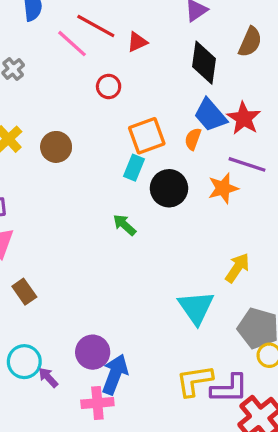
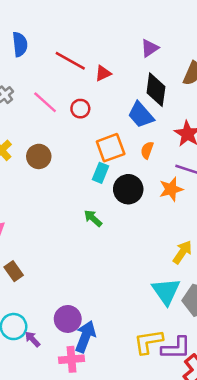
pink line: (72, 44) -> (45, 102), moved
blue trapezoid: (210, 115) -> (141, 115), moved
cyan triangle: (196, 308) -> (166, 291), moved

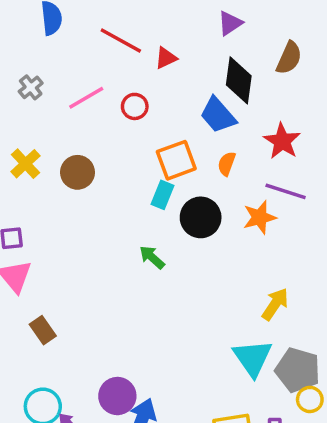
pink line: (45, 102) -> (86, 98), turned -72

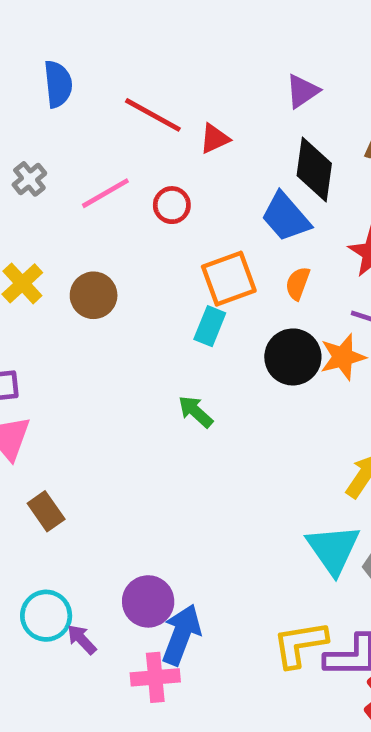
black circle: (201, 217) -> (293, 357), moved

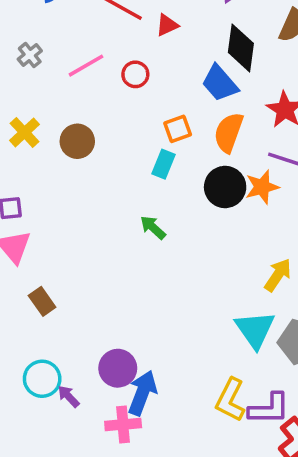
orange square: (229, 279) -> (178, 129), size x0.7
orange semicircle: (298, 283) -> (229, 132), size x1.6
yellow L-shape: (300, 644) -> (230, 400), turned -54

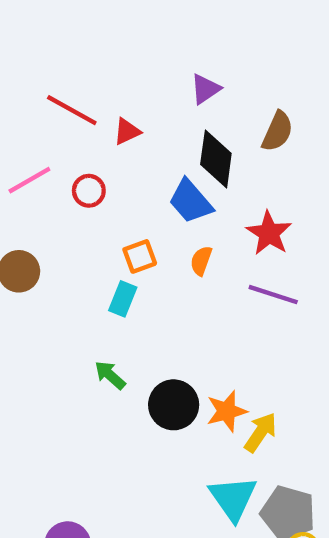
orange semicircle: (229, 132) -> (201, 261), size x0.6
black circle: (225, 187) -> (174, 405), moved
orange star: (262, 187) -> (227, 411), moved

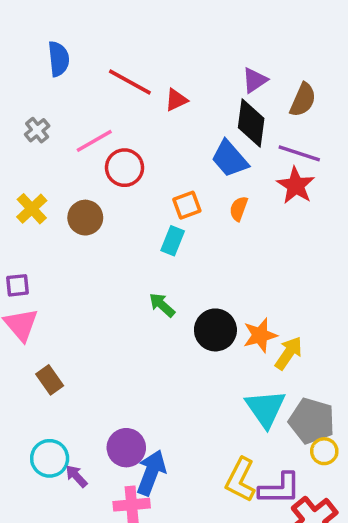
purple triangle: (205, 89) -> (255, 80), moved
red circle: (89, 191) -> (125, 168), moved, size x1.4
purple line: (273, 295) -> (299, 153), moved

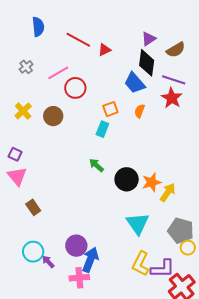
brown semicircle: (303, 100) -> (176, 50), turned 36
purple square: (17, 285) -> (15, 154), turned 32
cyan triangle: (265, 408) -> (138, 224), moved

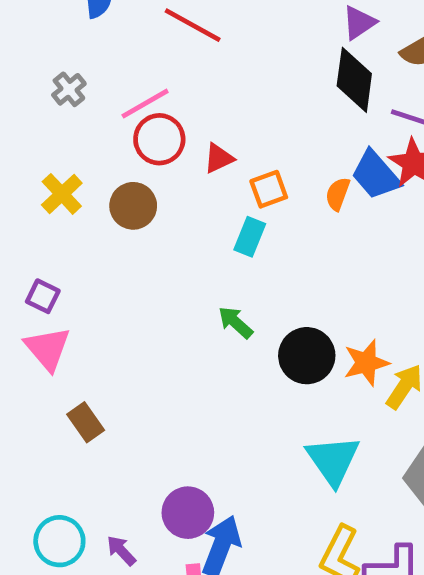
red triangle: (104, 50) -> (219, 158), moved
blue trapezoid: (135, 83) -> (376, 175), moved
red circle: (75, 88) -> (159, 139), moved
cyan circle: (33, 252) -> (59, 541), moved

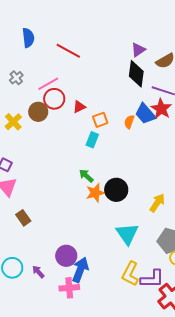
brown circle: (133, 206) -> (38, 112), moved
orange star: (366, 363) -> (95, 193), moved

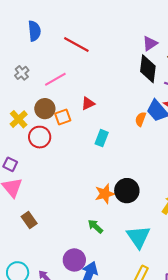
red circle: (54, 99) -> (40, 137), moved
orange square: (100, 120) -> (63, 117), moved
green arrow: (86, 176) -> (95, 226), moved

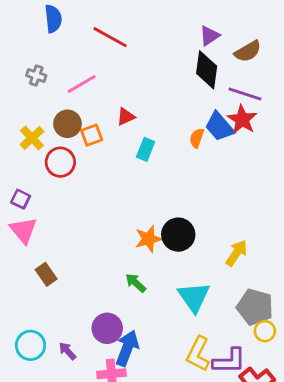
gray cross: (22, 73) -> (36, 75), turned -32
cyan rectangle: (102, 138) -> (146, 149), moved

